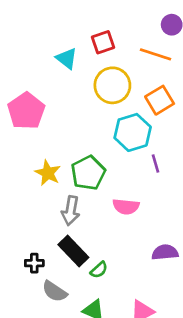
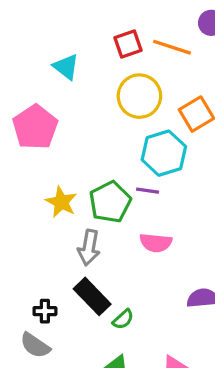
orange line: (156, 54) -> (172, 47), moved
cyan triangle: (67, 58) -> (66, 67), moved
purple line: (156, 163) -> (148, 191), moved, turned -66
gray semicircle: (55, 291) -> (35, 345), moved

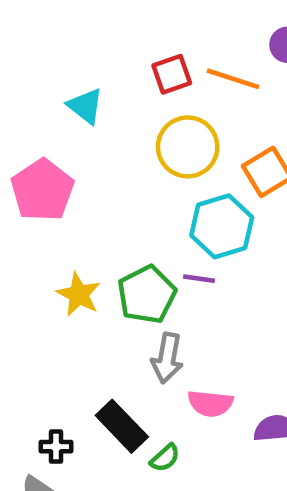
pink semicircle: (156, 243) -> (210, 403), moved
gray arrow: (89, 248) -> (167, 358), moved

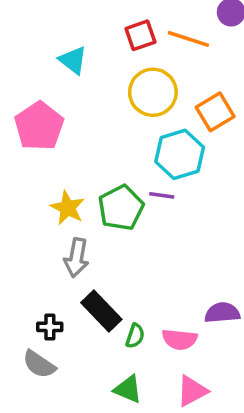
gray arrow: (167, 358) -> (76, 258), moved
pink semicircle: (210, 403) -> (180, 339), moved
green semicircle: (165, 458) -> (135, 336), turned -30

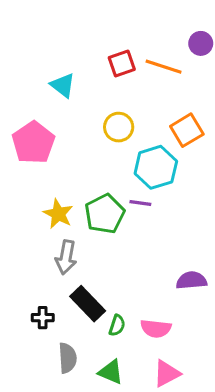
yellow circle: (153, 92) -> (119, 127), moved, size x0.7
purple semicircle: (222, 313) -> (191, 280), moved
gray semicircle: (39, 364) -> (67, 358), moved, turned -128

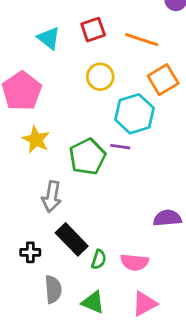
red square: (122, 64) -> (93, 30), moved
orange line: (164, 67) -> (142, 40), moved
yellow star: (58, 214) -> (36, 140), moved

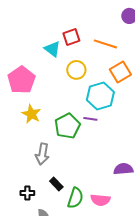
cyan triangle: (49, 38) -> (52, 49), moved
black rectangle: (72, 239) -> (56, 184), size x0.6
green semicircle: (99, 259) -> (75, 198), size x1.5

